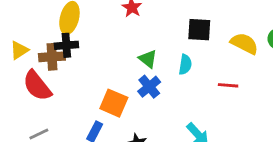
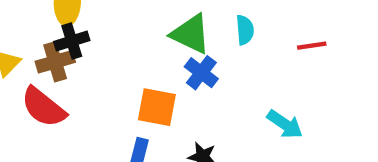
green triangle: (148, 59) -> (191, 34), size x1.5

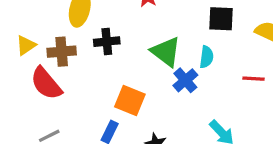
black cross: (72, 41) -> (107, 42), moved
blue cross: (201, 73) -> (185, 80), moved

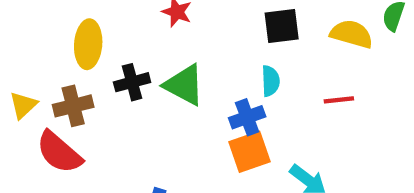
green triangle: (166, 52) -> (184, 85), moved
blue cross: (185, 80) -> (247, 117), turned 30
orange square: (130, 101) -> (250, 152), moved, turned -32

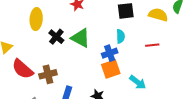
black cross: (132, 82) -> (56, 37), turned -35
brown cross: (73, 106) -> (48, 74), moved

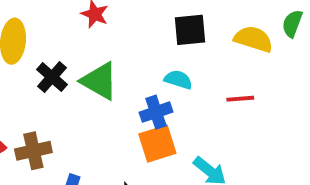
cyan semicircle: (121, 36) -> (178, 80), turned -72

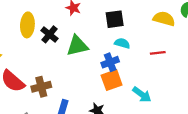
black square: (190, 30) -> (115, 19), moved
black cross: (52, 77) -> (50, 34), moved
green triangle: (99, 81) -> (77, 46), turned -40

